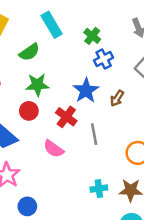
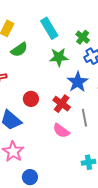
green semicircle: (29, 52) -> (19, 50), moved
green star: (37, 85) -> (59, 57), moved
pink semicircle: (54, 149) -> (61, 131), moved

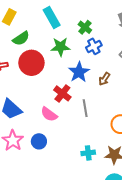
red circle: (31, 99) -> (31, 63), moved, size x1.6
pink semicircle: (61, 131) -> (49, 114), moved
blue circle: (30, 177) -> (39, 141), moved

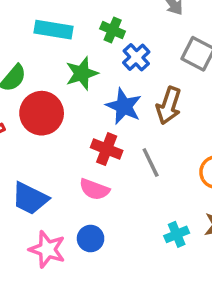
cyan rectangle: (52, 18) -> (53, 30), turned -35
brown arrow: (104, 79) -> (169, 106), size x1.5

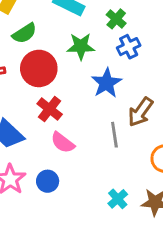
brown arrow: (169, 106) -> (140, 112), moved
red cross: (107, 149) -> (50, 109), moved
cyan cross: (177, 234) -> (118, 199), turned -36

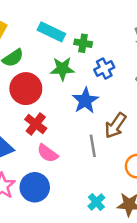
green cross: (116, 19) -> (83, 43), moved, turned -30
blue circle: (48, 181) -> (35, 187), size x1.5

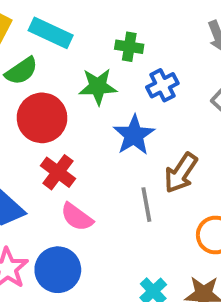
cyan rectangle: (51, 32) -> (51, 33), moved

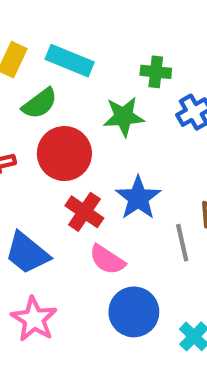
blue star: (134, 135) -> (138, 198), moved
blue circle: (58, 270) -> (134, 312), moved

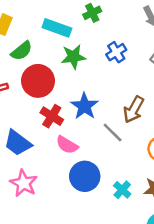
cyan rectangle: (70, 61) -> (57, 28), moved
green cross: (156, 72) -> (92, 13), moved, turned -30
gray line: (182, 243) -> (113, 133), turned -30

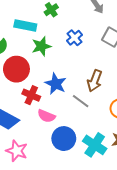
cyan cross: (122, 190) -> (95, 145), size x1.6

